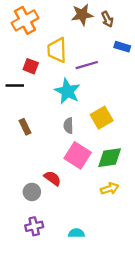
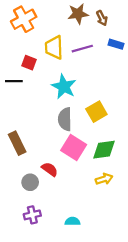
purple line: (87, 65) -> (82, 49), moved
gray semicircle: (68, 126) -> (65, 119), size x1.5
brown rectangle: (25, 127) -> (17, 143), moved, size x1.5

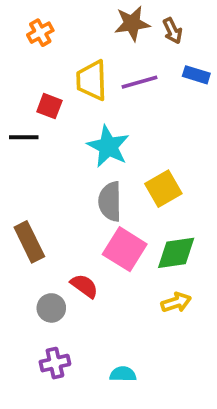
orange cross: (24, 19) -> (40, 33), size x0.6

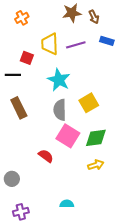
brown rectangle: (29, 242) -> (19, 108), moved
gray circle: (51, 308) -> (12, 179), moved
purple cross: (55, 363) -> (21, 212), moved

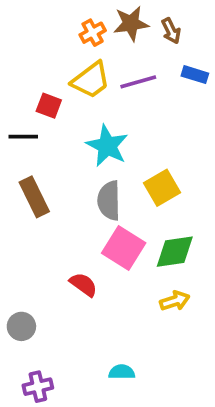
orange cross: (22, 18) -> (93, 33), moved
yellow trapezoid: (50, 44) -> (91, 80), turned -125

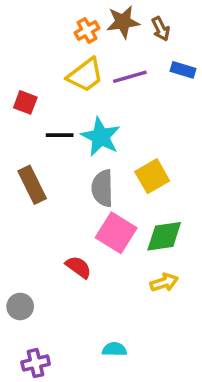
red square: (49, 106) -> (25, 102), moved
black line: (23, 137) -> (60, 135), moved

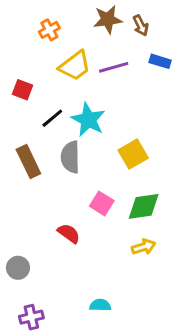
orange cross: (87, 30) -> (49, 30), moved
black line: (60, 135) -> (52, 118), turned -40
gray semicircle: (102, 188) -> (70, 157), moved
pink square: (116, 233) -> (102, 203), size x0.7

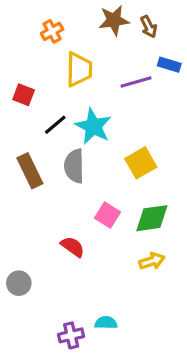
yellow trapezoid: (75, 66) -> (79, 69), turned -52
purple line: (114, 67) -> (136, 82), moved
purple cross: (31, 317) -> (71, 335), moved

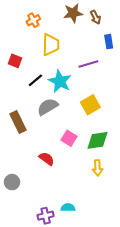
blue rectangle: (169, 65) -> (109, 42), turned 64
purple line: (136, 82) -> (88, 64), moved
gray semicircle: (74, 166) -> (48, 107), turned 60
brown rectangle: (30, 171) -> (18, 122), moved
yellow arrow: (152, 261) -> (97, 168), turned 105

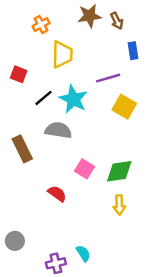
yellow square: (90, 105) -> (124, 107), moved, turned -30
gray semicircle: (48, 107) -> (58, 130), turned 40
gray circle: (12, 182) -> (15, 241), moved
cyan semicircle: (68, 208) -> (83, 253), turned 56

